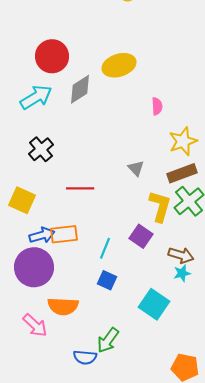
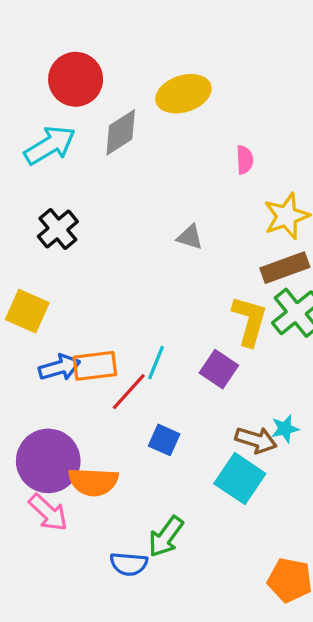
gray triangle: (136, 168) -> (190, 237), moved, turned -30
red line: (80, 188) -> (129, 392), moved, turned -48
cyan line: (105, 248) -> (156, 363), moved
brown arrow: (181, 255) -> (256, 440), moved
purple circle: (34, 267) -> (48, 461), moved

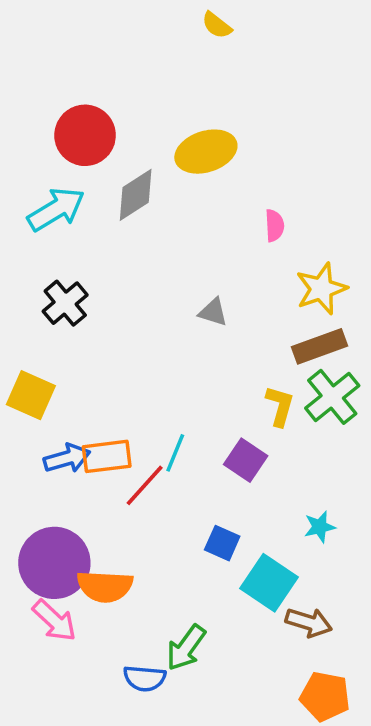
yellow L-shape: (250, 321) -> (280, 406), size x0.7
blue square: (164, 440) -> (222, 543), moved
brown arrow: (256, 440) -> (309, 622), moved

